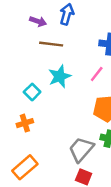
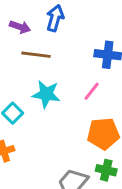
cyan star: (60, 76) -> (46, 94), turned 30

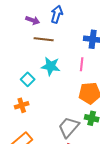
pink line: (92, 91) -> (82, 64), turned -32

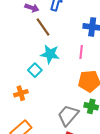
brown line: (44, 39) -> (43, 27), turned 48
cyan square: (28, 79) -> (35, 70), moved

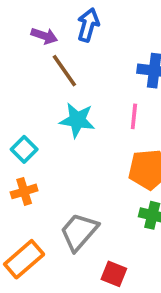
cyan square: (35, 70) -> (24, 149), moved
gray trapezoid: (68, 115) -> (79, 232), moved

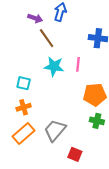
pink line: (134, 116) -> (78, 64), moved
cyan square: (24, 149) -> (24, 83), turned -32
orange rectangle: (24, 259) -> (24, 133), moved

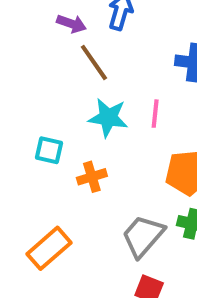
orange cross: (24, 107) -> (92, 177), moved
gray trapezoid: (55, 130) -> (143, 236), moved

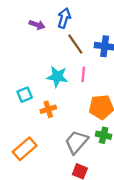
brown line: (94, 62) -> (75, 44), moved
cyan square: (49, 150) -> (25, 95), turned -35

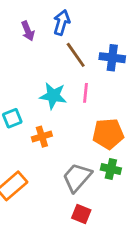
purple arrow: (37, 25) -> (28, 31), turned 49

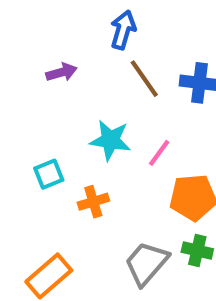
purple arrow: (28, 31) -> (62, 72), moved, turned -84
pink line: (86, 93) -> (159, 153), moved, turned 30

